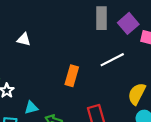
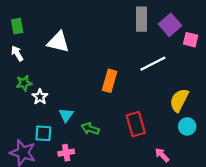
white triangle: (24, 39) -> (58, 42), size x1.5
cyan triangle: (31, 108) -> (66, 115), turned -40

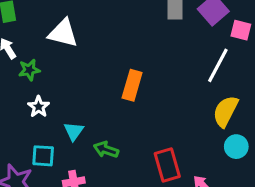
white line: (153, 64) -> (218, 65), moved, turned -35
green star: (24, 83) -> (29, 70), moved
red rectangle: (136, 124) -> (167, 165), moved

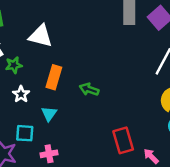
orange rectangle: (132, 85) -> (54, 77), moved
green arrow: (106, 150) -> (89, 89), moved

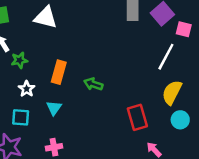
white triangle: (41, 36) -> (46, 17), moved
cyan square: (25, 133) -> (21, 117), moved
red rectangle: (123, 140) -> (137, 117), moved

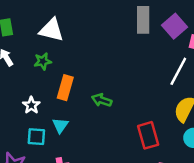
green star: (19, 60) -> (43, 61), moved
cyan square: (21, 117) -> (36, 137), moved

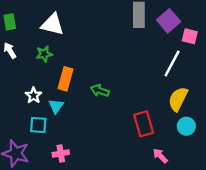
cyan triangle: (60, 125) -> (56, 106), moved

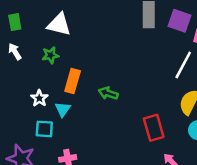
purple square: (169, 21) -> (180, 21), turned -30

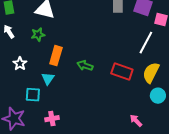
white star: (39, 98) -> (20, 64), moved
red rectangle: (154, 128) -> (122, 72), moved, turned -55

